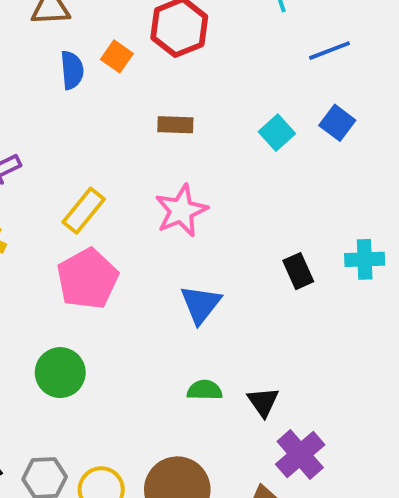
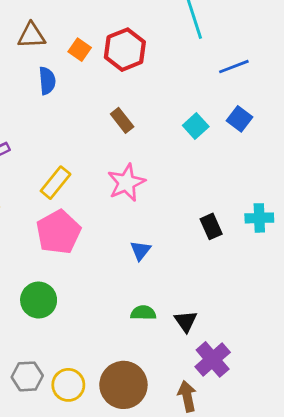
orange square: (117, 56) -> (80, 50), moved
brown rectangle: (175, 125) -> (122, 120), turned 50
blue triangle: (201, 304) -> (140, 251), size x0.7

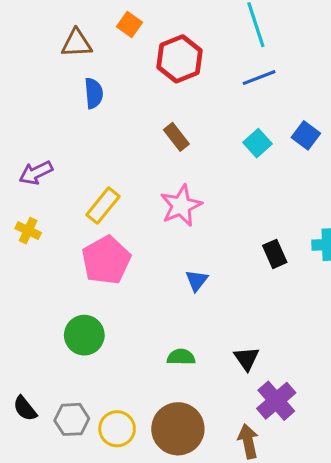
orange square: (80, 50) -> (130, 25), moved
blue line: (234, 67) -> (259, 78), moved
green semicircle: (143, 313) -> (181, 357), moved

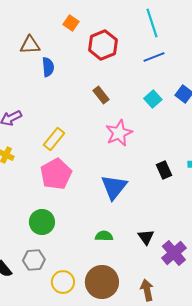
brown triangle: (76, 43) -> (30, 45), moved
pink star: (181, 206) -> (119, 133), moved
blue triangle: (197, 281) -> (114, 187), size x1.8
purple cross: (276, 401) -> (174, 253), moved
gray hexagon: (72, 419) -> (34, 260), moved

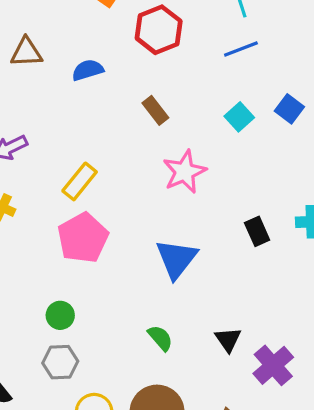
brown triangle: (30, 45) -> (26, 52), moved
blue semicircle: (48, 67) -> (88, 70), moved, turned -102
green circle: (42, 222) -> (60, 315), size x0.7
green semicircle: (104, 236) -> (160, 338), turned 48
gray hexagon: (34, 260) -> (60, 362), moved

